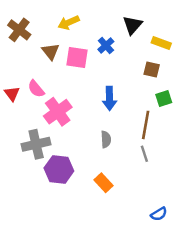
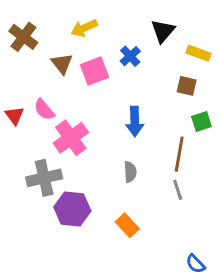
pink square: (77, 58) -> (95, 71), turned -30
blue semicircle: (159, 214) -> (195, 264), turned 77

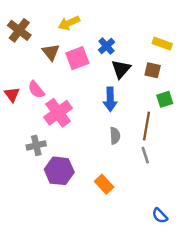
black triangle: (163, 31) -> (121, 69), moved
gray semicircle: (130, 172) -> (115, 136), moved
gray cross: (44, 178) -> (36, 145), size x0.7

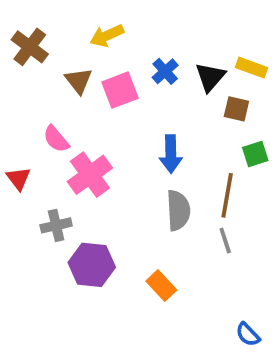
black triangle: (121, 69) -> (210, 77), moved
red triangle: (12, 95) -> (18, 178), moved
gray semicircle: (115, 136) -> (178, 210), size x1.5

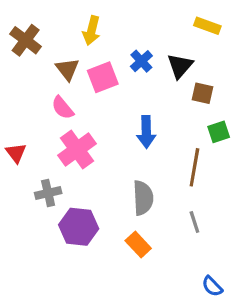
yellow arrow: (107, 36) -> (92, 31), turned -52
yellow rectangle: (252, 68) -> (207, 26), moved
pink semicircle: (56, 139) -> (63, 108), moved
gray semicircle: (178, 210) -> (143, 198), moved
gray line: (225, 240) -> (194, 222), moved

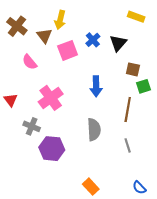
brown triangle: (67, 69) -> (44, 36), moved
brown square: (203, 93) -> (133, 69), moved
pink semicircle: (63, 108) -> (30, 62), moved
gray cross: (48, 193) -> (32, 126), turned 35
orange rectangle: (138, 244) -> (91, 187), moved

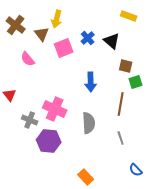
black triangle: (118, 43) -> (112, 41), turned -30
pink cross: (51, 98) -> (55, 109), moved, turned -30
blue semicircle: (139, 188) -> (136, 170), moved

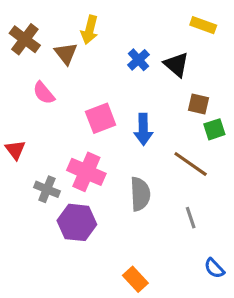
pink square: (64, 48) -> (101, 118), moved
brown line: (121, 104) -> (191, 164), turned -65

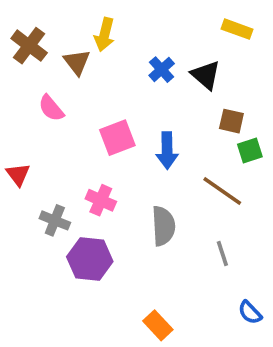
pink cross: (86, 172) -> (101, 200), size x0.7

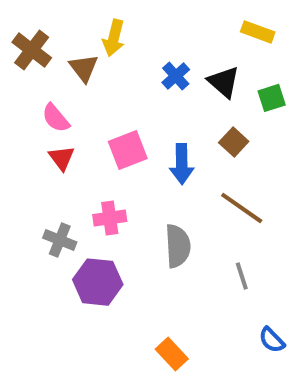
brown square: (231, 121) -> (234, 142), moved, turned 30
green square: (250, 150) -> (272, 98), moved
red triangle: (18, 174) -> (62, 158), moved
pink cross: (101, 200) -> (110, 218), turned -32

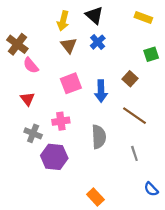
brown cross: (32, 50) -> (17, 44), moved
brown triangle: (84, 68) -> (69, 45), moved
black triangle: (224, 82) -> (94, 15), moved
red triangle: (62, 158) -> (27, 99), moved

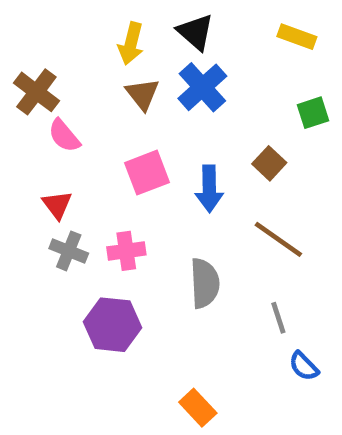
blue cross: (98, 42) -> (202, 87), size x1.5
gray cross: (33, 133) -> (69, 251), moved
blue semicircle: (151, 189) -> (304, 366), moved

